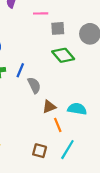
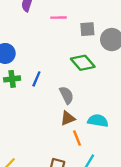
gray square: (58, 28) -> (87, 29), moved
gray semicircle: (34, 85) -> (67, 95), moved

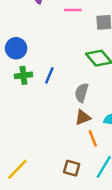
gray semicircle: (67, 95) -> (82, 93), turned -138

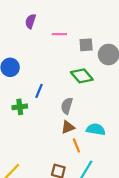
green cross: (23, 75) -> (20, 107), moved

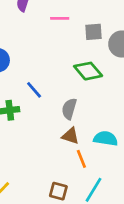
blue line: (39, 91) -> (34, 90), turned -64
brown triangle: (68, 127) -> (71, 136), turned 40

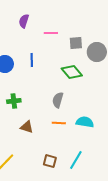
blue line: (34, 90) -> (32, 60), moved, turned 40
brown triangle: (71, 136) -> (27, 127), moved
orange line: (81, 159) -> (59, 123), moved, turned -64

